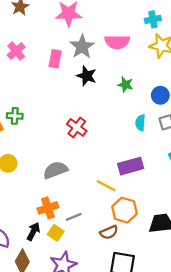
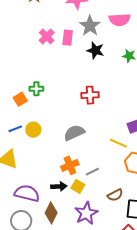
pink cross: (16, 51) -> (47, 36), moved
red cross: (77, 127) -> (90, 95), turned -36
black arrow: (33, 232) -> (59, 186), turned 63
brown semicircle: (109, 232) -> (115, 195), moved

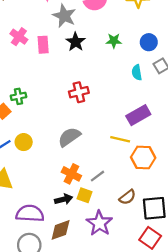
pink rectangle: (68, 38) -> (43, 45), moved
black star: (95, 50) -> (76, 42), turned 30
orange cross: (70, 165) -> (71, 174), turned -30
brown diamond: (51, 213) -> (61, 230), turned 55

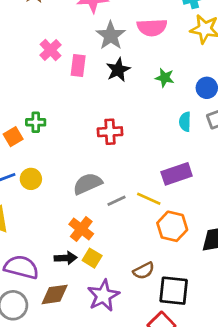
gray line: (97, 176) -> (116, 201), moved

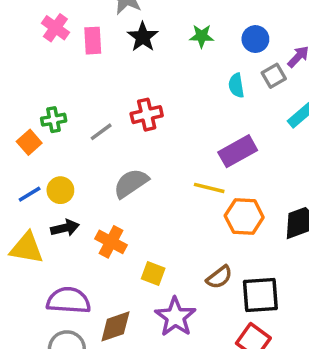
gray line: (116, 201) -> (101, 132), moved
orange cross: (81, 229) -> (111, 242), moved
black arrow: (66, 258) -> (65, 228), moved

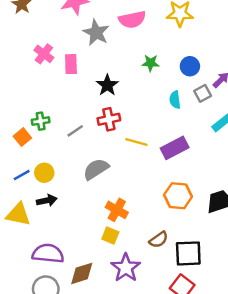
black star: (143, 37) -> (107, 85), moved
yellow line: (209, 188) -> (136, 142), moved
orange cross: (111, 242) -> (117, 210), moved

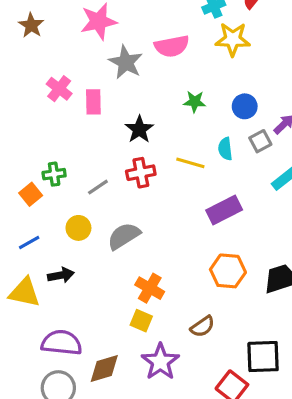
yellow line: (136, 142) -> (190, 163), moved
yellow circle: (44, 173) -> (78, 228), moved
black square: (188, 253) -> (263, 357), moved

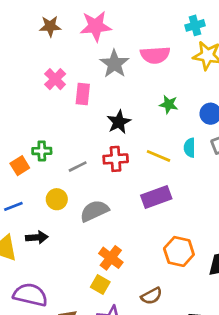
brown star: (31, 25) -> (50, 26), moved, turned 30
purple rectangle: (224, 210) -> (156, 197), moved

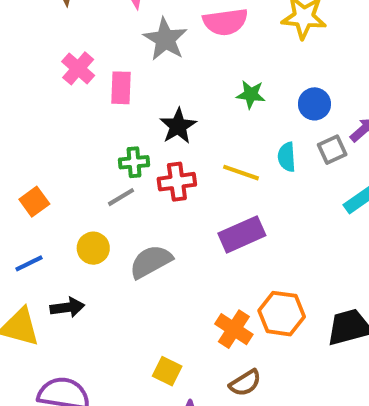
green cross: (42, 151) -> (134, 162), moved
orange cross: (111, 258) -> (234, 329), moved

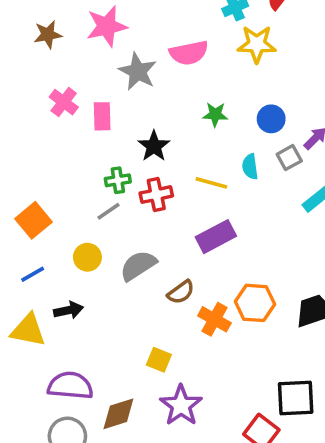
orange square: (34, 202) -> (34, 220), size x1.4
brown semicircle: (245, 383) -> (181, 292), moved

